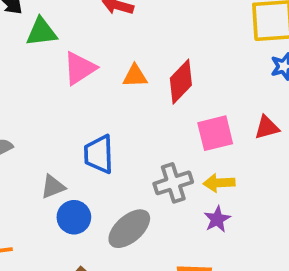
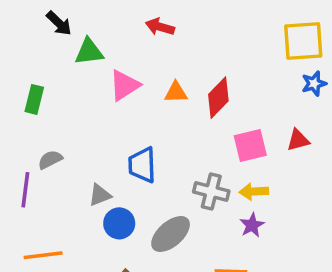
gray cross: (173, 183) -> (211, 192), turned 32

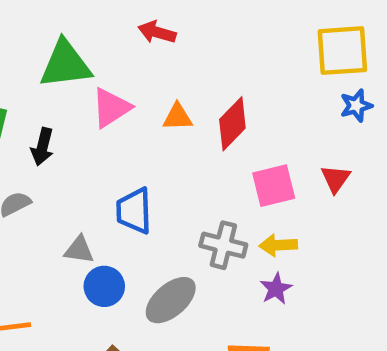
black arrow: (59, 23) -> (42, 147), moved, turned 60
green triangle: (89, 52) -> (65, 64), size x1.4
red triangle: (298, 140) -> (336, 179), turned -40
gray triangle: (100, 195) -> (79, 250), turned 30

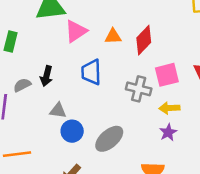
black arrow: (42, 147) -> (46, 76), moved
blue trapezoid: (134, 211) -> (91, 72), moved
gray cross: (223, 245) -> (139, 89), moved

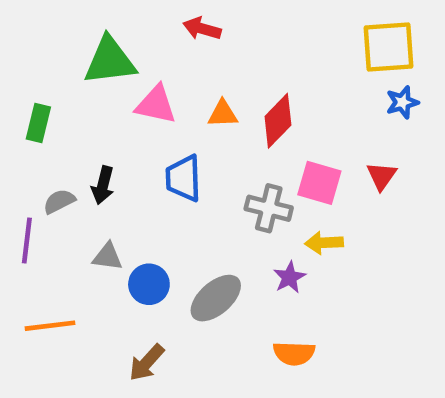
pink triangle: (76, 31) -> (156, 105), turned 45
pink square: (167, 75) -> (319, 183), turned 30
gray triangle: (58, 111) -> (108, 257), moved
purple star: (168, 132) -> (289, 277), moved

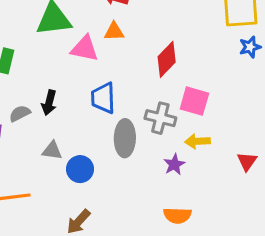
orange triangle: (223, 114) -> (114, 32), moved
red triangle: (382, 176) -> (247, 161), moved
gray ellipse: (216, 298) -> (125, 138), moved, turned -48

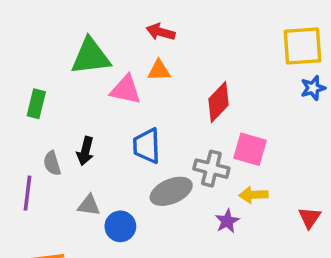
gray semicircle: (20, 113) -> (52, 163), turned -80
gray ellipse: (125, 138) -> (171, 191), turned 66

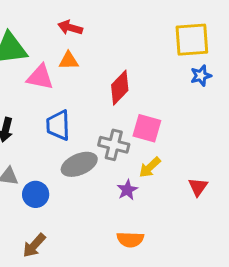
yellow arrow: (253, 195) -> (150, 167), turned -40

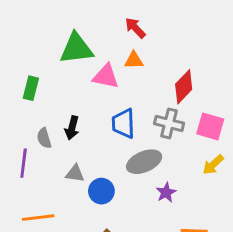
red arrow: (70, 28) -> (135, 28), turned 30
gray cross: (114, 145) -> (169, 123), moved
purple star: (127, 190) -> (166, 193), moved

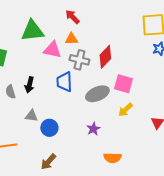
gray cross: (169, 123) -> (79, 60), moved
gray ellipse: (144, 162) -> (97, 94), moved

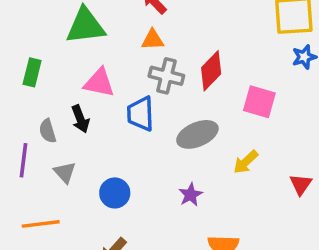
pink triangle: (52, 50) -> (99, 83), moved
pink square: (123, 84) -> (259, 102), moved
black arrow: (29, 85) -> (80, 119), turned -35
gray triangle: (31, 116) -> (65, 172), moved, turned 40

